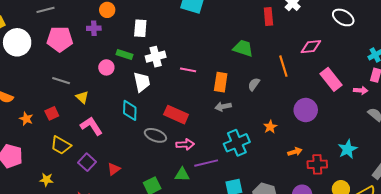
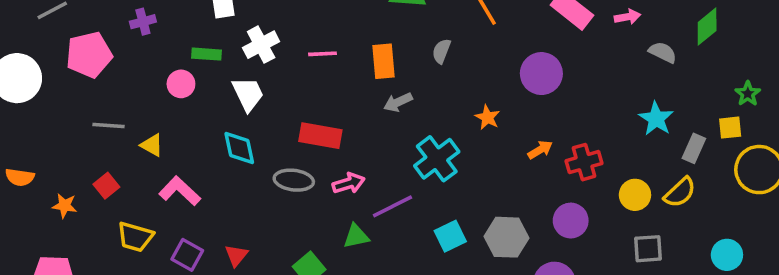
cyan star: (348, 149) -> (656, 119), moved

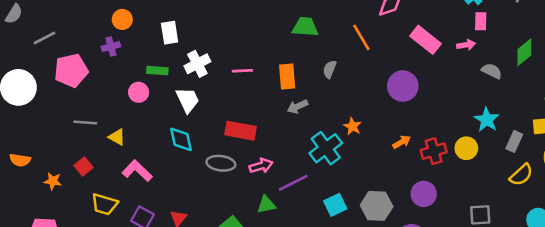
orange star: (487, 117) -> (353, 126), moved
yellow semicircle: (680, 192) -> (521, 175), moved
yellow circle: (635, 195) -> (466, 148), moved

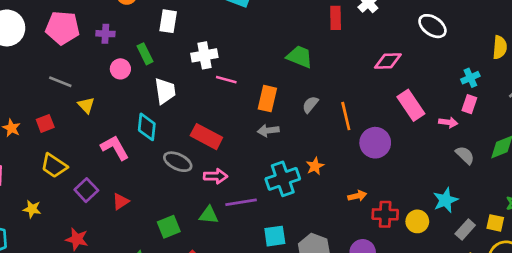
orange line: (361, 37) -> (346, 116), moved
purple cross: (111, 47) -> (105, 34), moved
white cross: (197, 64) -> (204, 55), moved
green rectangle: (157, 71) -> (145, 54), turned 42
pink L-shape: (137, 171) -> (115, 148), moved

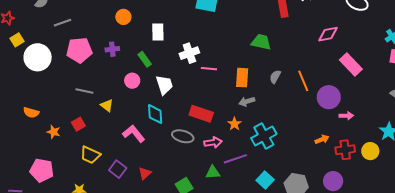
pink circle: (120, 69) -> (132, 81), moved
pink arrow: (448, 122) -> (346, 116), moved
orange star: (315, 166) -> (234, 124), moved
cyan square: (275, 236) -> (265, 180), turned -30

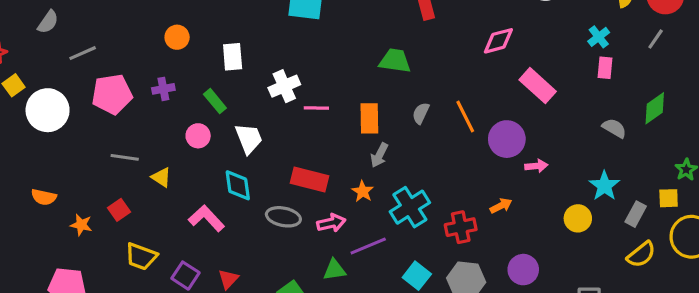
gray arrow: (247, 101) -> (379, 155), turned -42
red cross: (345, 150) -> (461, 227), moved

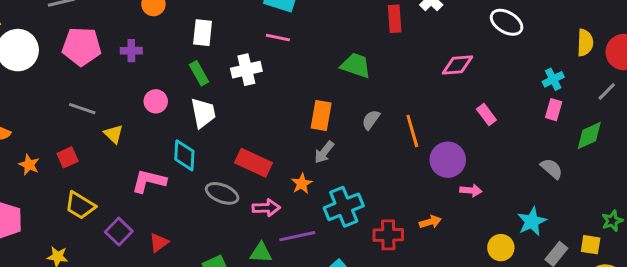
pink rectangle: (538, 86) -> (486, 115), size x0.6
green rectangle: (215, 101) -> (199, 73), moved
pink line: (316, 108) -> (278, 38), moved
green diamond: (655, 108) -> (589, 135), moved
pink L-shape: (206, 218) -> (149, 181), turned -44

